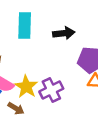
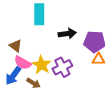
black arrow: (64, 33) -> (67, 34), moved

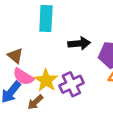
brown arrow: (33, 83) -> (35, 102), turned 104

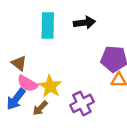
black arrow: (79, 43) -> (84, 23), moved
purple cross: (71, 84) -> (82, 103), moved

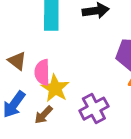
pink semicircle: (27, 84) -> (42, 72), moved, turned 60

